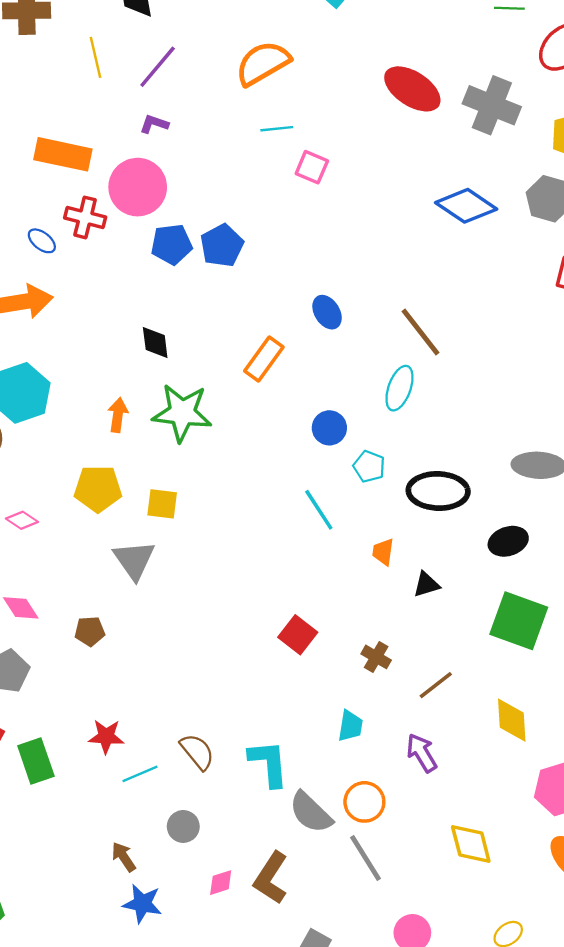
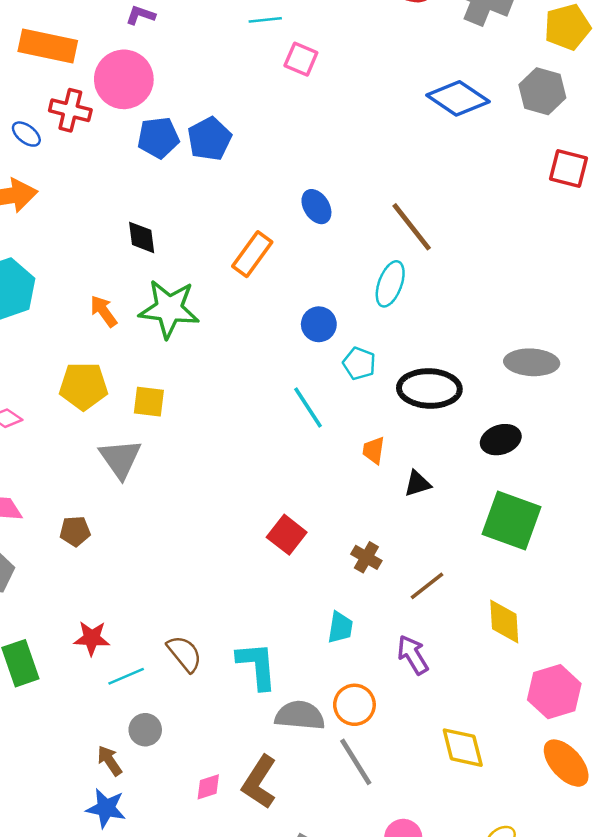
orange arrow: (118, 415) -> (104, 311), turned -44
gray semicircle: (311, 812) -> (300, 715), turned 141
gray circle: (183, 826) -> (145, 730), moved
blue star: (142, 904) -> (106, 808), moved

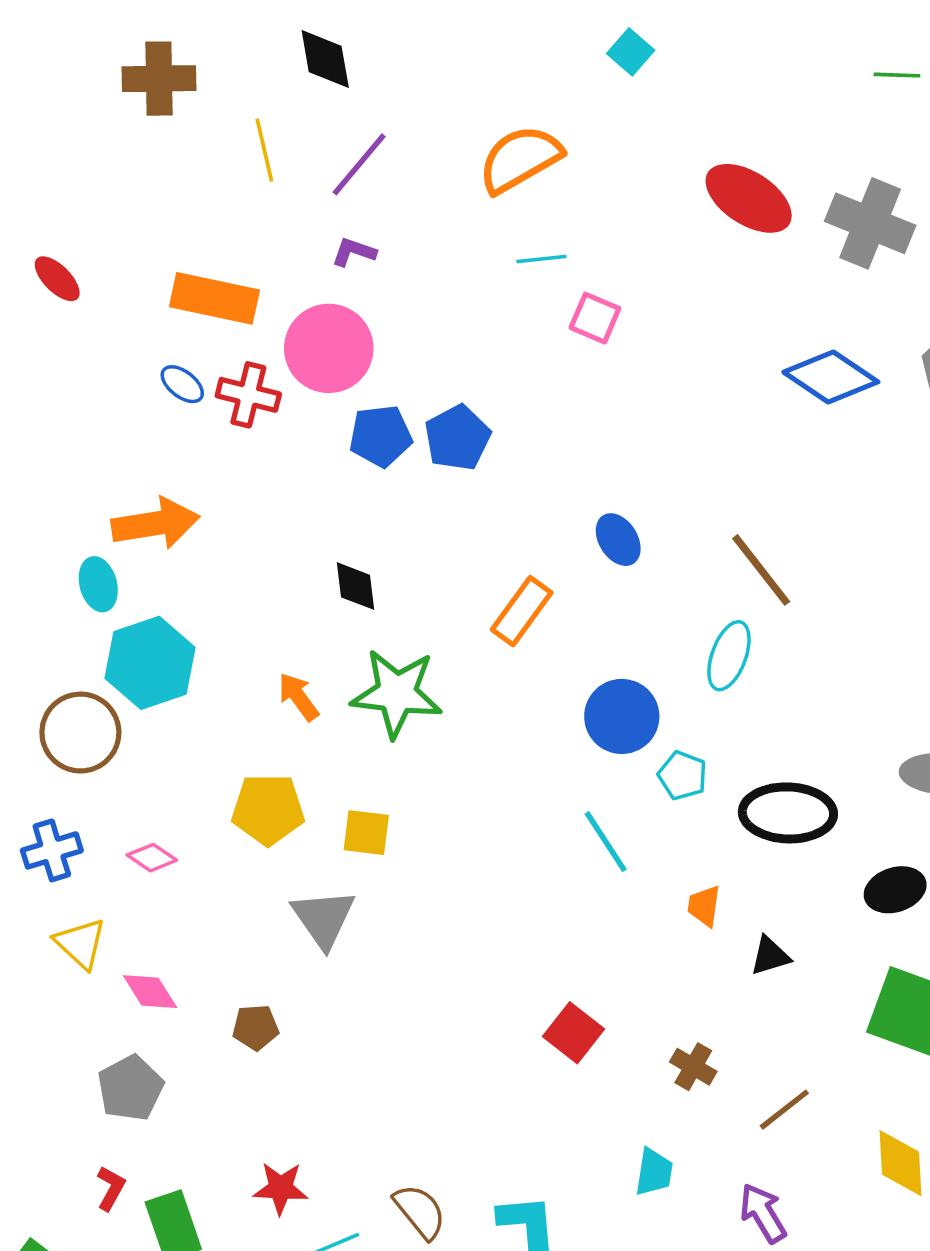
blue ellipse: (26, 134) -> (182, 384), moved
blue circle: (319, 324) -> (622, 716), size x1.4

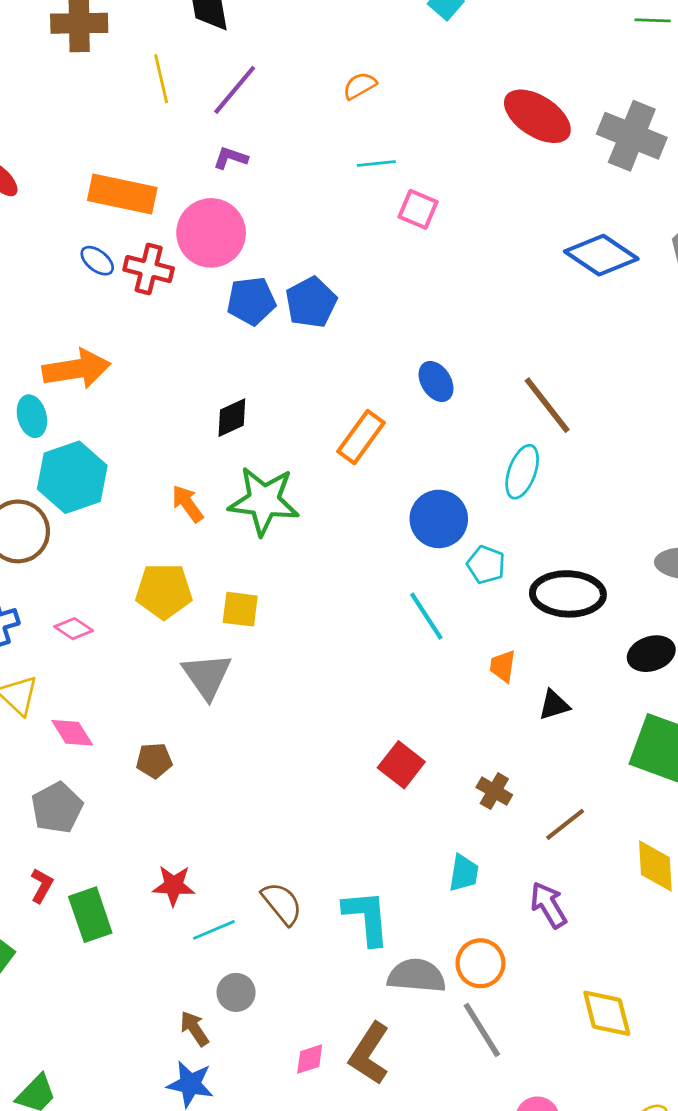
orange semicircle: (520, 159) -> (360, 86), size x0.5
black diamond: (356, 586) -> (232, 418), turned 72

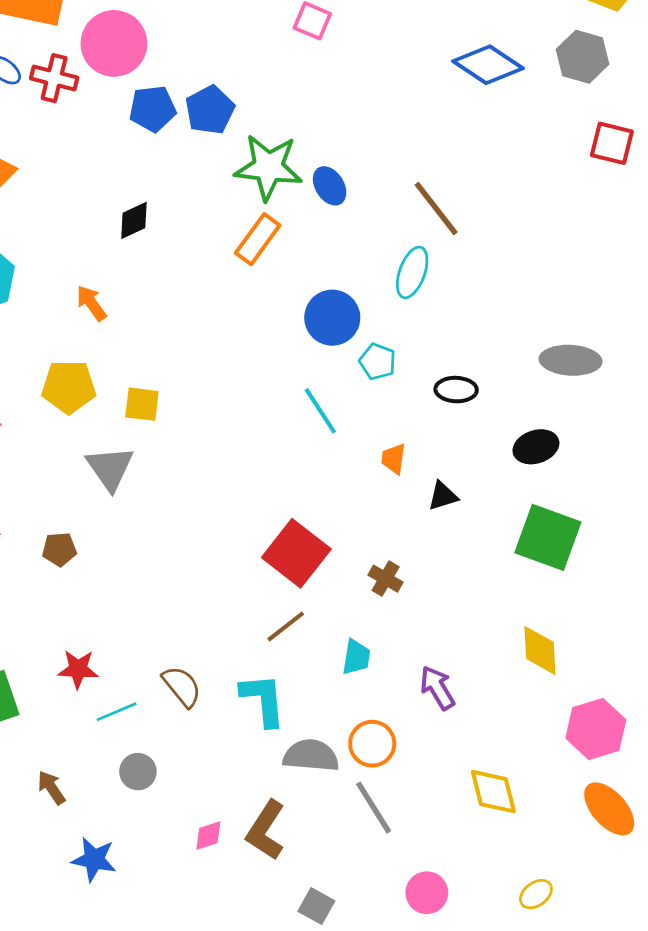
green star: (264, 501) -> (268, 167), moved
black ellipse: (568, 594) -> (456, 390), size x0.6
red square: (401, 765) -> (296, 553), size x1.5
brown line: (565, 824) -> (286, 626), moved
brown arrow: (194, 1029) -> (51, 788), moved

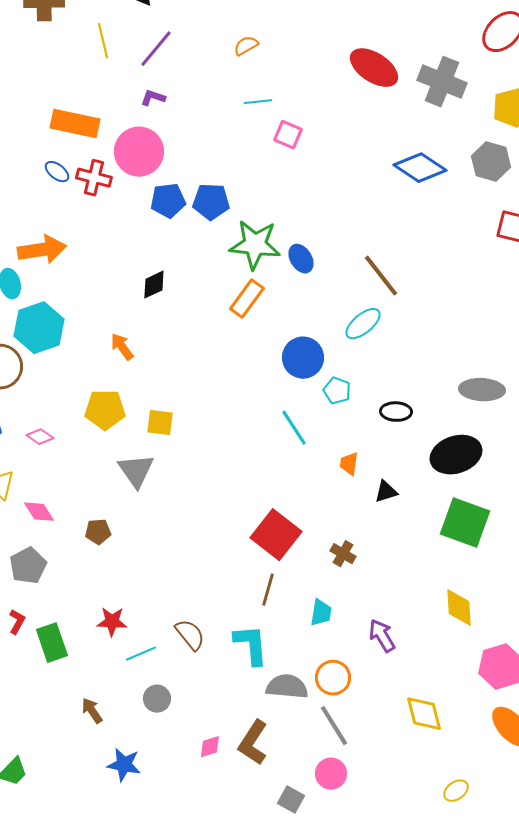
blue pentagon: (210, 110) -> (211, 202), turned 30
cyan ellipse: (412, 272) -> (363, 324), turned 30
black ellipse: (536, 447) -> (456, 455), size x1.5
brown line: (286, 626) -> (268, 590), turned -36
pink circle: (427, 893) -> (331, 774), moved

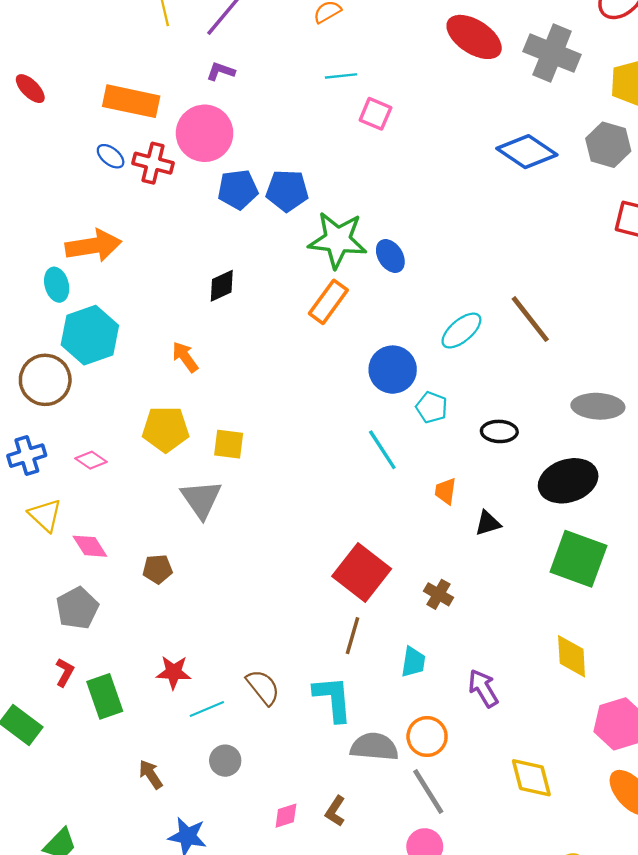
brown line: (381, 276) -> (530, 319), moved
brown L-shape: (253, 743) -> (335, 811), size x0.6

